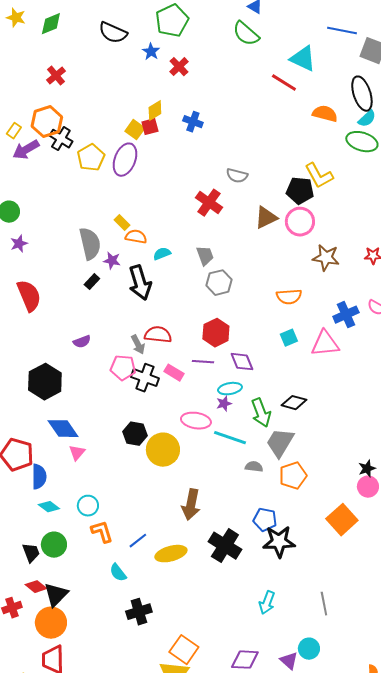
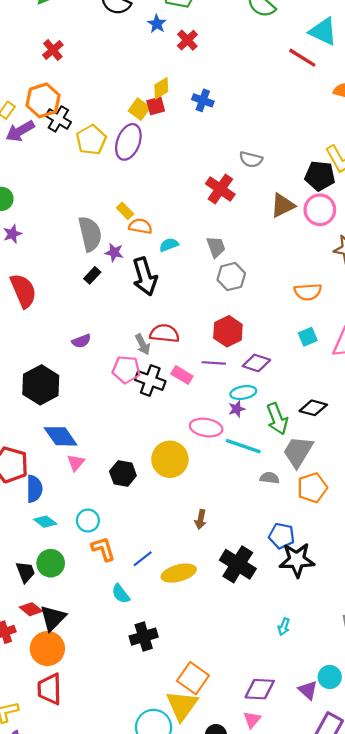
purple diamond: (242, 362) -> (256, 363), turned -50
black hexagon: (135, 434) -> (123, 473), moved
brown arrow: (191, 505) -> (201, 519), size x0.6
cyan arrow: (267, 603) -> (284, 627), size x0.7

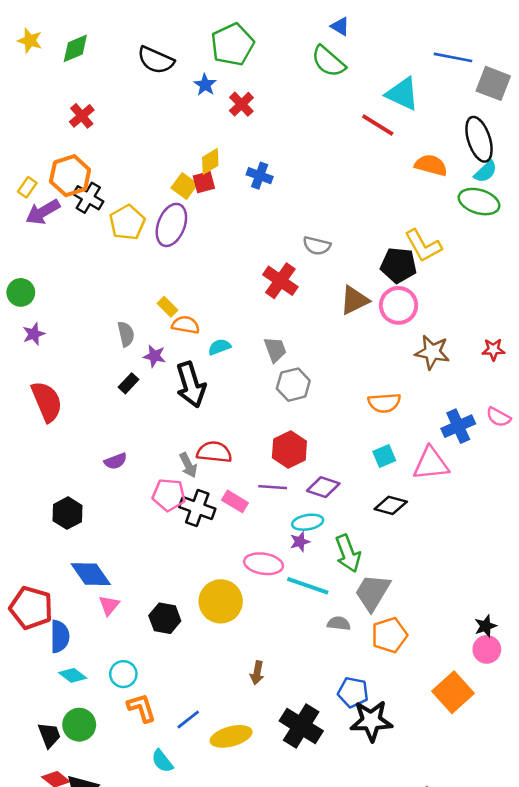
gray semicircle: (90, 234) -> (126, 334), size x0.6
black hexagon: (41, 385) -> (67, 513), size x0.7
black diamond: (313, 408) -> (391, 505), moved

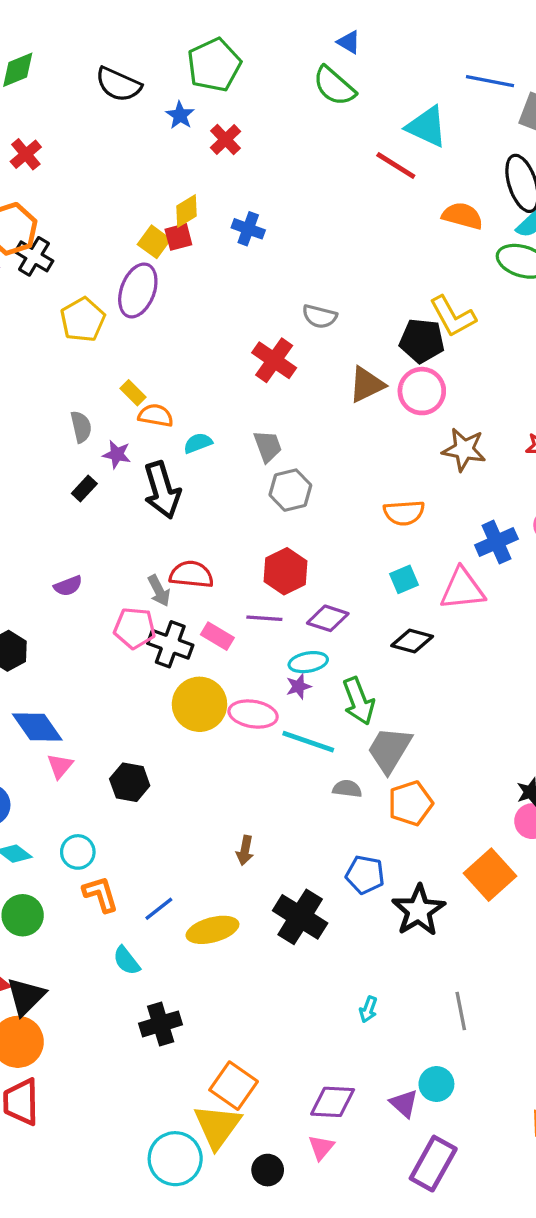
yellow pentagon: (127, 222) -> (83, 320), moved
yellow circle: (221, 601) -> (200, 704), moved
black star: (371, 721) -> (419, 910), moved, turned -30

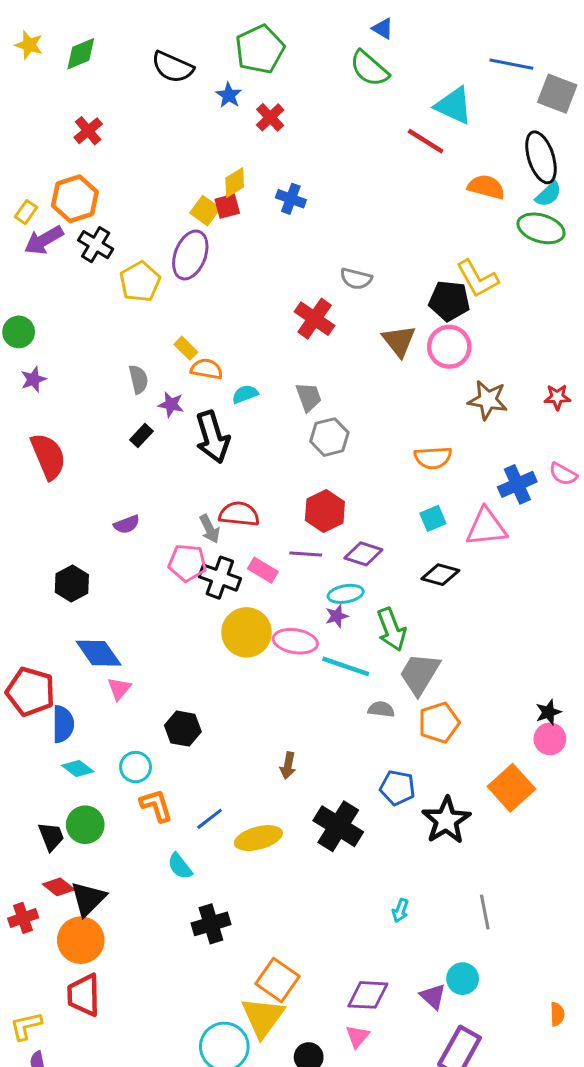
black cross: (34, 256) -> (96, 245), moved
brown triangle: (367, 385) -> (399, 341), turned -42
black hexagon: (130, 782) -> (183, 729), moved

